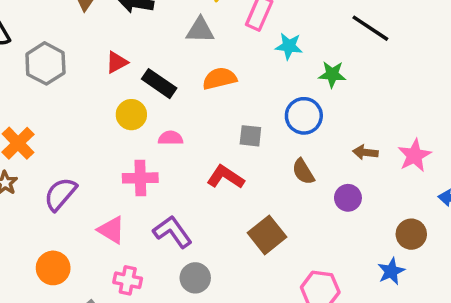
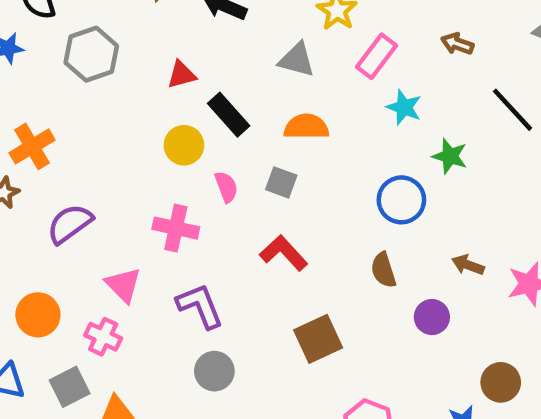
gray square: (250, 136) -> (281, 182), moved
pink semicircle: (171, 138) -> (226, 187), turned 55
pink cross: (128, 280) -> (103, 337), moved

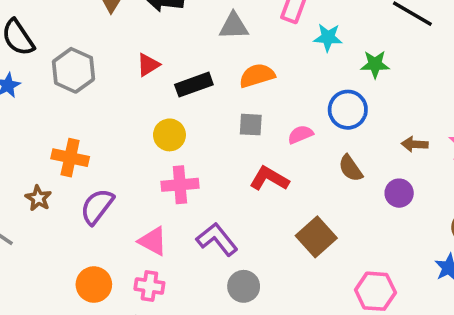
black rectangle: (229, 115) -> (194, 85), turned -51
yellow circle: (184, 145) -> (169, 135), moved
orange cross: (32, 146) -> (70, 158), moved, turned -30
pink semicircle: (226, 187) -> (300, 134), moved, turned -75

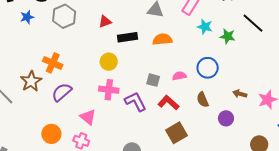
green star: (375, 64) -> (228, 36), moved
gray square: (251, 125) -> (153, 80), moved
red L-shape: (269, 179) -> (168, 103), moved
brown star: (38, 198) -> (31, 81), size x1.5
purple L-shape: (217, 239) -> (135, 102), moved

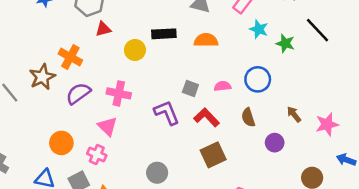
red triangle: (105, 22) -> (103, 29), moved
yellow circle: (109, 62) -> (135, 50), moved
pink cross: (109, 90) -> (119, 93), moved
brown arrow: (240, 94) -> (294, 114), turned 32

